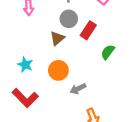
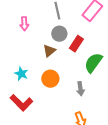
green semicircle: (108, 52) -> (93, 63), size x1.5
gray arrow: (78, 89) -> (80, 89), moved, turned -72

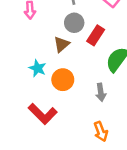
cyan star: (21, 74) -> (38, 68), moved
red L-shape: (21, 103) -> (43, 114), moved

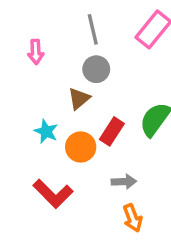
red rectangle: (96, 35) -> (112, 131), moved
gray arrow: (101, 92) -> (124, 182), moved, turned -84

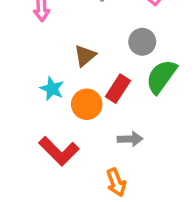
gray circle: (96, 69) -> (142, 42), moved
orange arrow: (133, 218) -> (116, 182), moved

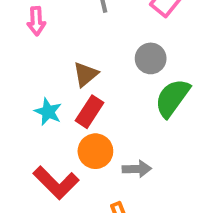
red rectangle: (118, 89) -> (90, 112), moved
orange circle: (87, 104) -> (95, 151), moved

